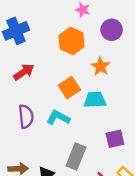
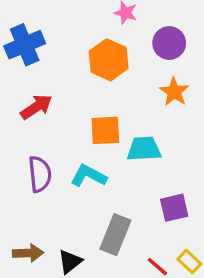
orange star: (100, 66) -> (174, 92), moved
orange square: (69, 88) -> (105, 130), turned 30

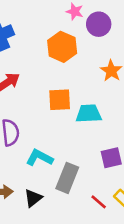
purple circle: (169, 43) -> (99, 24), moved
cyan L-shape: (89, 176) -> (39, 158), moved

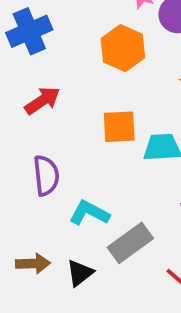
gray rectangle: (67, 178) -> (130, 243), turned 32

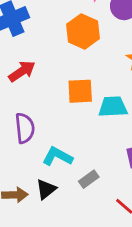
gray rectangle: (130, 243) -> (89, 179), size x0.6
black triangle: (80, 273) -> (46, 189), moved

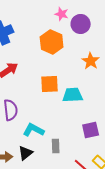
gray rectangle: (89, 179) -> (56, 146), turned -56

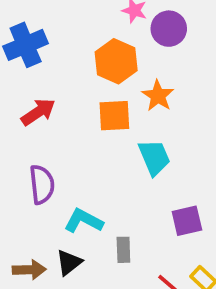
orange star: (91, 61) -> (158, 96), moved
orange square: (50, 84) -> (114, 116), moved
cyan trapezoid: (73, 95) -> (154, 157), turned 70

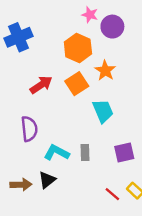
red arrow: (38, 112) -> (41, 85), moved
orange square: (114, 116) -> (77, 84), turned -30
gray rectangle: (123, 250) -> (85, 153), moved

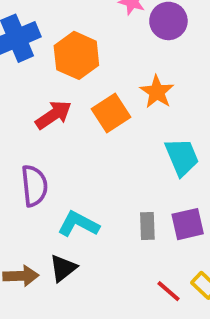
orange hexagon: (78, 48) -> (76, 55), moved
cyan trapezoid: (103, 111) -> (182, 157), moved
gray rectangle: (85, 153) -> (147, 226), moved

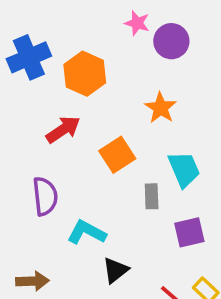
orange square: (111, 113) -> (117, 155), moved
gray rectangle: (147, 226) -> (152, 196), moved
black triangle: (63, 268) -> (115, 270), moved

